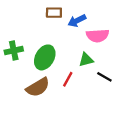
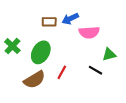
brown rectangle: (54, 13) -> (49, 22), moved
green cross: (14, 51) -> (12, 46), turned -35
green triangle: (86, 60) -> (109, 54), moved

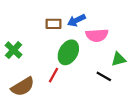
green ellipse: (41, 52) -> (68, 52), moved
red line: (62, 72) -> (54, 75), moved
brown semicircle: (34, 80) -> (23, 87), moved

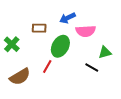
brown rectangle: (54, 24) -> (39, 28), moved

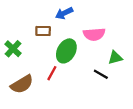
blue arrow: (67, 18) -> (64, 13), moved

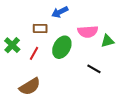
green triangle: (115, 58) -> (107, 41), moved
red line: (52, 73) -> (34, 53), moved
brown semicircle: (22, 84) -> (30, 87), moved

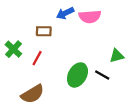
pink semicircle: (88, 32) -> (90, 17), moved
green triangle: (107, 41) -> (117, 56), moved
green ellipse: (62, 47) -> (77, 75), moved

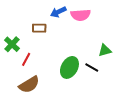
red line: (37, 58) -> (26, 59), moved

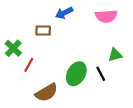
pink semicircle: (81, 15) -> (106, 16), moved
black line: (92, 67) -> (101, 74), turned 32
brown semicircle: (29, 85) -> (46, 93), moved

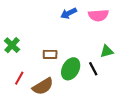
blue arrow: (64, 13) -> (69, 13), moved
brown rectangle: (43, 31) -> (50, 54), moved
red line: (29, 65) -> (19, 78), moved

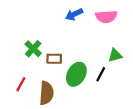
green cross: (12, 45) -> (33, 49), moved
black line: (93, 69) -> (101, 74), turned 56
brown semicircle: (43, 86) -> (46, 93), turned -55

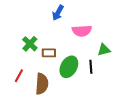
blue arrow: (74, 14) -> (58, 13), moved, turned -35
pink semicircle: (106, 17) -> (82, 31), moved
black line: (101, 74) -> (91, 67), turned -32

